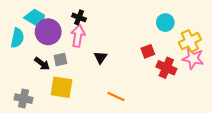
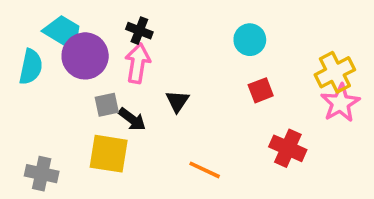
cyan circle: (165, 23) -> (250, 40), moved
pink star: (193, 58) -> (340, 103), turned 30
black arrow: (42, 64) -> (132, 119), moved
red cross: (166, 68) -> (288, 148), moved

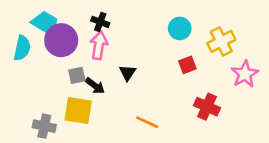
yellow cross: (335, 72) -> (221, 41), moved
gray cross: (42, 174) -> (44, 126), moved

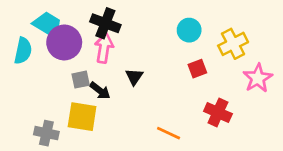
black cross: (100, 22) -> (105, 23), size x1.5
orange line: (147, 122) -> (169, 133), moved

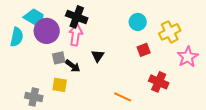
yellow square: (82, 117) -> (60, 85), size x0.7

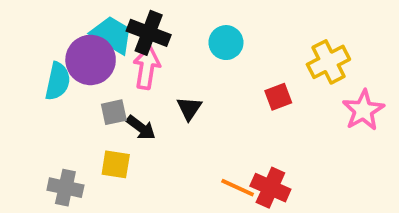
cyan trapezoid: (35, 18) -> (112, 35), moved
cyan circle: (138, 22) -> (226, 43), moved
cyan semicircle: (17, 37) -> (58, 81), moved
red cross: (159, 82) -> (270, 188), moved

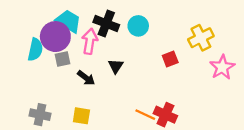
black cross: (149, 33) -> (106, 24), moved
gray square: (114, 112) -> (62, 59), moved
yellow square: (116, 164) -> (81, 116), moved

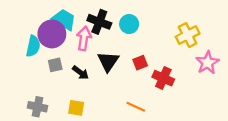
gray square: (62, 59) -> (55, 65), moved
red square: (170, 59) -> (140, 63), moved
black triangle: (116, 66) -> (108, 62), size x1.5
red cross: (165, 115) -> (163, 78), moved

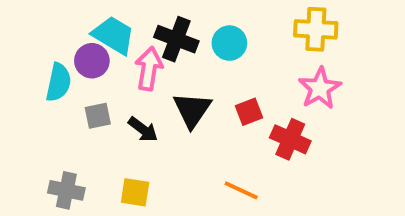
purple circle: (52, 34) -> (92, 61), size x0.7
yellow cross: (188, 35) -> (316, 29), moved, turned 30
pink star: (207, 63) -> (320, 88), moved

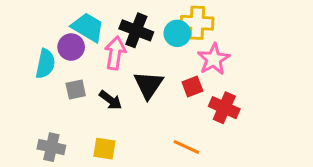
yellow cross: (316, 29) -> (197, 23), moved
pink star: (320, 88) -> (214, 59), moved

